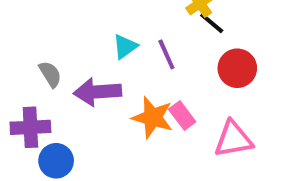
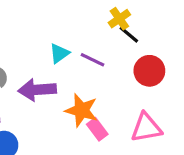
purple line: (166, 54) -> (93, 60), turned -40
pink rectangle: (182, 115) -> (97, 129), moved

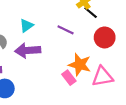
cyan triangle: (59, 53) -> (27, 26), moved
orange star: (81, 110) -> (80, 65), moved

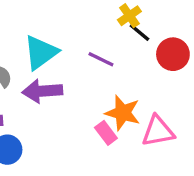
cyan triangle: (27, 26) -> (41, 53), size x1.6
red circle: (105, 37) -> (173, 54), moved

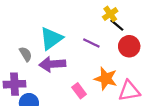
red circle: (173, 54) -> (129, 46), moved
pink rectangle: (106, 133) -> (79, 91), moved

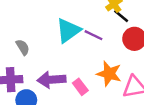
cyan triangle: (51, 38) -> (68, 30), moved
purple arrow: (52, 64) -> (51, 80), moved

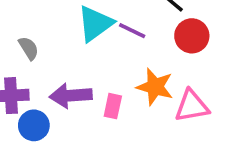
pink rectangle: (80, 87) -> (113, 106), turned 49

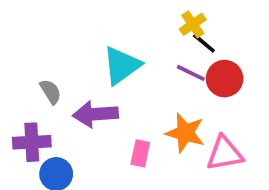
purple line: (132, 31) -> (191, 73), moved
purple arrow: (71, 96) -> (95, 114), moved

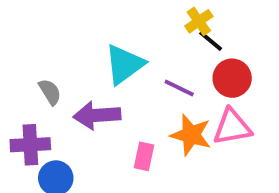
purple line: (191, 73) -> (179, 88), moved
pink triangle: (225, 153) -> (232, 127), moved

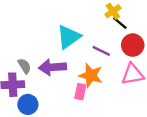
gray semicircle: (50, 92) -> (24, 66), moved
orange star: (191, 135) -> (91, 75), moved

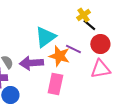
orange star: (91, 75) -> (59, 56), moved
pink rectangle: (80, 92) -> (55, 84), size x1.5

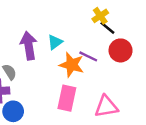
cyan triangle: (45, 37) -> (55, 42), size x0.6
purple arrow: (31, 63) -> (29, 46), moved, turned 85
pink triangle: (100, 69) -> (106, 107), moved

